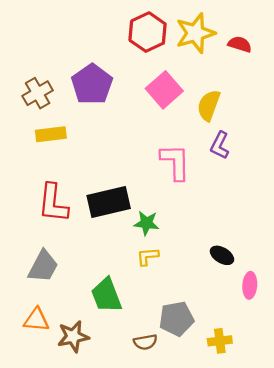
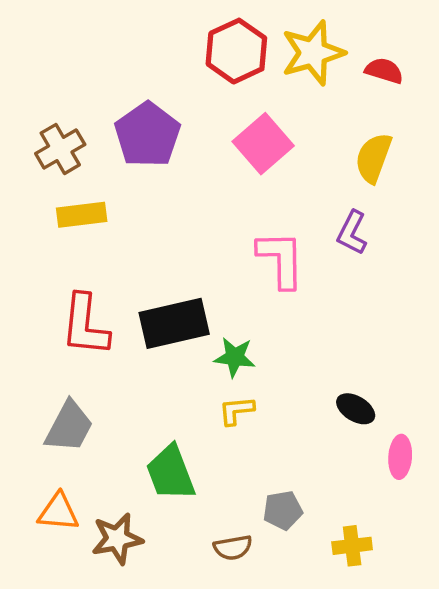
yellow semicircle: (209, 105) -> (373, 158), moved
gray pentagon: (176, 319) -> (283, 510), size x0.7

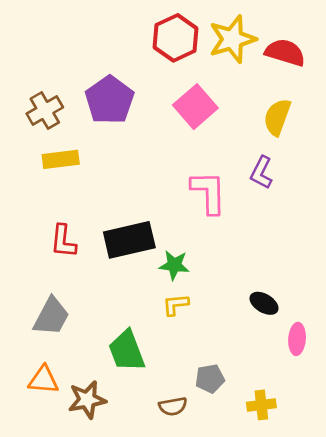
red semicircle: (384, 71) -> (285, 52), size x1.4
red L-shape: (85, 325) -> (63, 241), size x0.7

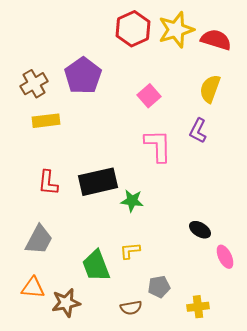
pink square: (195, 107) -> (149, 96), moved, size x0.7
yellow L-shape: (176, 305) -> (130, 251), moved
pink ellipse: (297, 339) -> (225, 257), turned -30

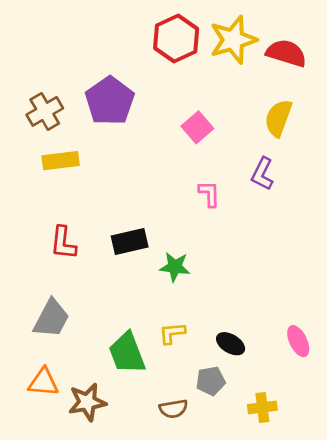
pink L-shape: (158, 146) -> (209, 194), size x0.6
black rectangle: (98, 182) -> (130, 242), size x0.7
black ellipse: (200, 230) -> (231, 344), moved

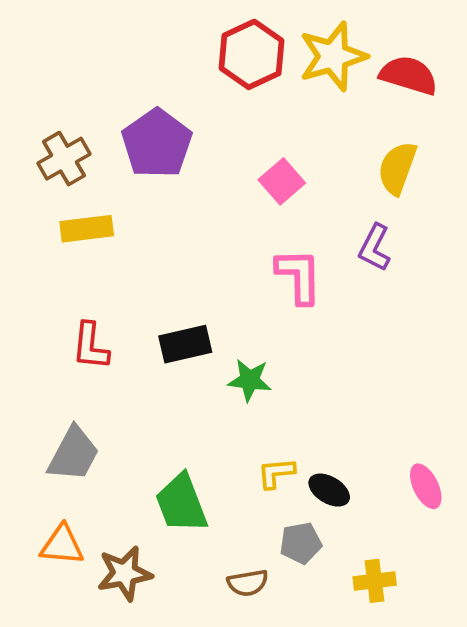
pink L-shape: (209, 194) -> (299, 276), size x1.5
yellow L-shape: (172, 333) -> (276, 473), moved

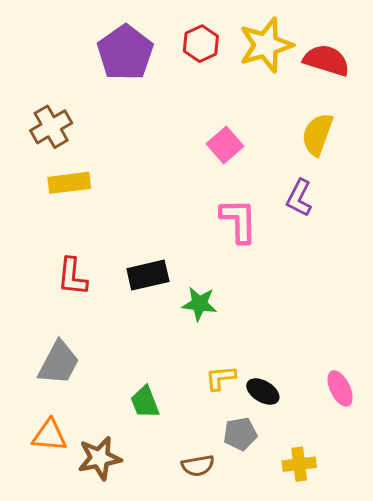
red hexagon: (251, 54) -> (201, 44), size x0.7
purple pentagon: (157, 143) -> (125, 53), moved
green trapezoid: (181, 503) -> (145, 402), size x0.7

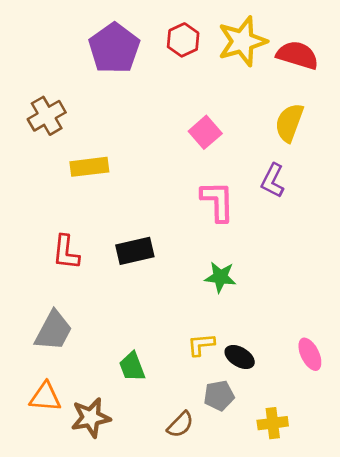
yellow rectangle: (69, 183) -> (89, 167), moved
green star: (199, 304) -> (220, 277), moved
brown semicircle: (198, 466) -> (180, 425), turned -36

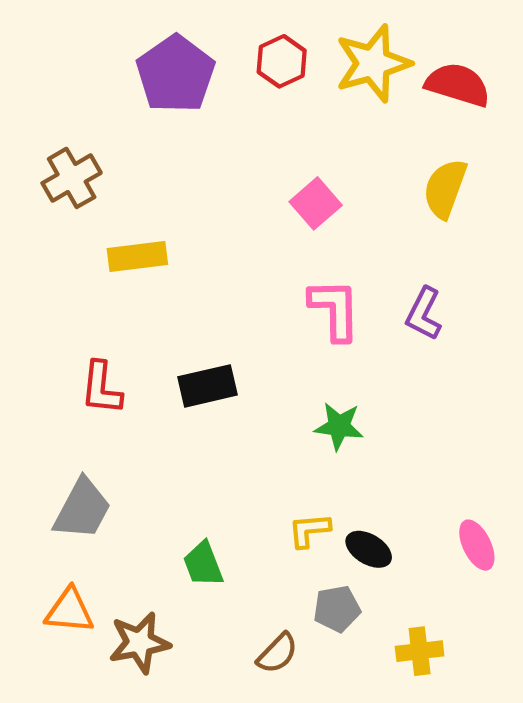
purple L-shape: (273, 181) -> (424, 314), moved

